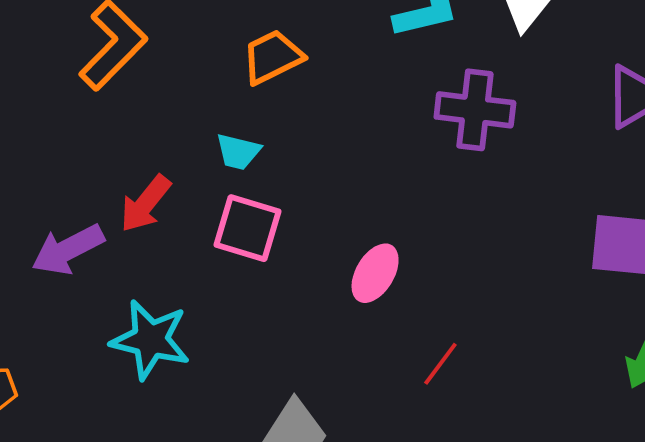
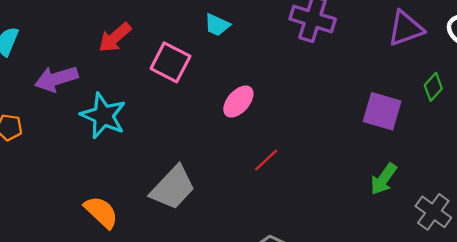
cyan trapezoid: (238, 152) -> (217, 25), moved
purple arrow: (68, 249) -> (56, 79), moved

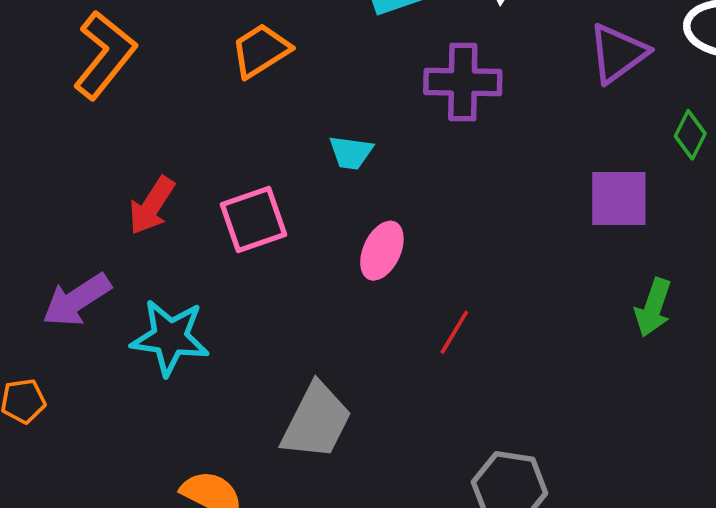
cyan trapezoid: (217, 25) -> (351, 153), moved
pink square: (170, 62) -> (253, 219), turned -30

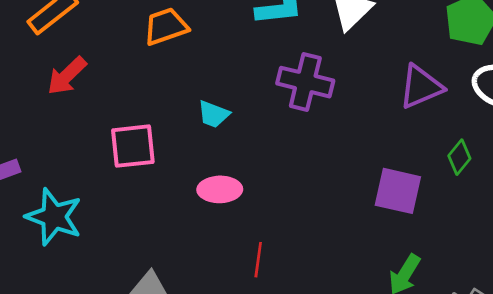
red arrow: (152, 206) -> (67, 76), moved
pink ellipse: (382, 251) -> (220, 189), turned 51
red line: (454, 332) -> (258, 260), turned -36

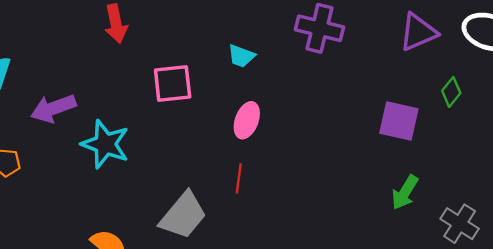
red arrow: (67, 76) -> (116, 24), turned -57
pink ellipse: (220, 189) -> (247, 120), turned -68
red line: (258, 260) -> (239, 178), moved

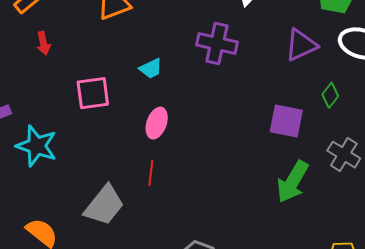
red arrow: (116, 24) -> (43, 43), size x0.7
cyan trapezoid: (241, 56) -> (151, 68), turned -45
green arrow: (405, 192) -> (293, 182), size x1.4
gray cross: (460, 224) -> (344, 155), moved

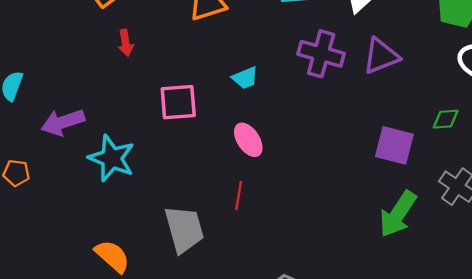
purple triangle: (301, 45) -> (381, 56), moved
green diamond: (330, 95) -> (446, 119), turned 45
pink ellipse: (157, 123) -> (248, 140), turned -56
gray trapezoid: (104, 205) -> (184, 229), turned -57

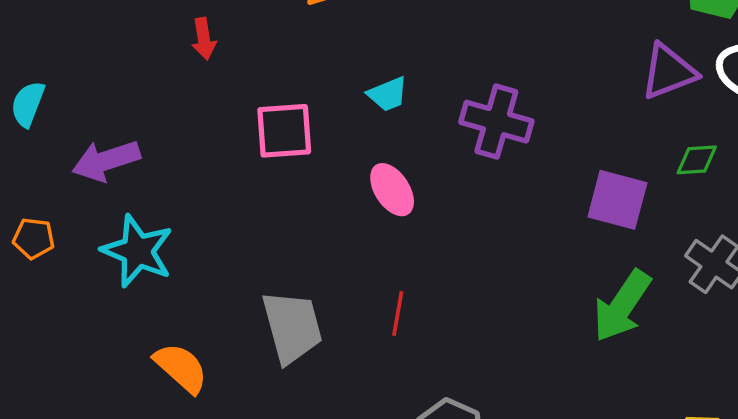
purple cross: (321, 54) -> (496, 122), moved
purple triangle: (381, 56) -> (669, 72), moved
cyan star: (112, 158) -> (137, 251), moved
red line: (239, 195) -> (398, 314), moved

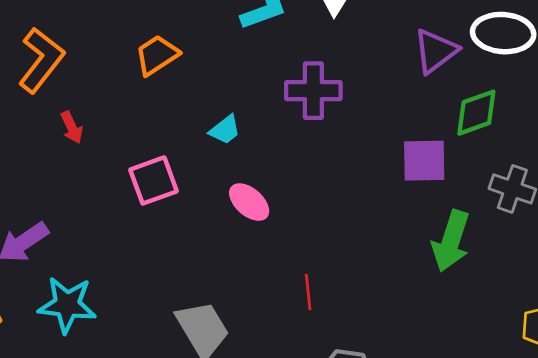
purple cross: (496, 122) -> (313, 91), moved
green diamond: (697, 160) -> (476, 113), size x1.5
red line: (398, 314) -> (308, 292), moved

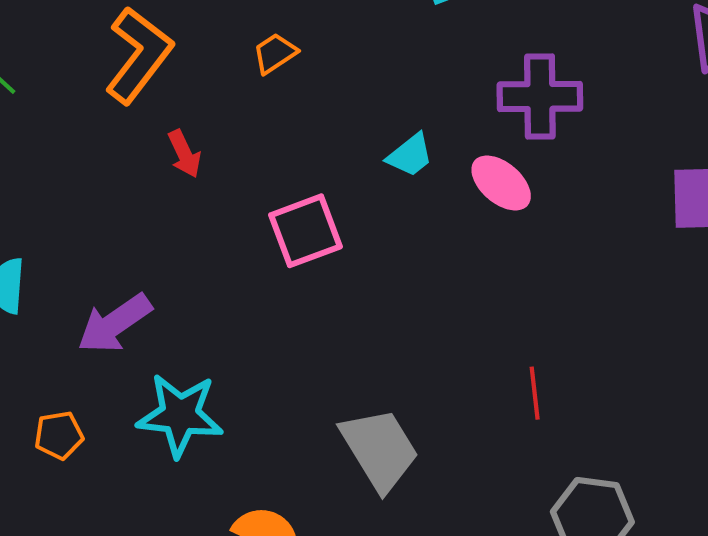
orange trapezoid: (157, 55) -> (275, 53), moved, size x0.7
pink ellipse: (249, 202) -> (501, 183), moved

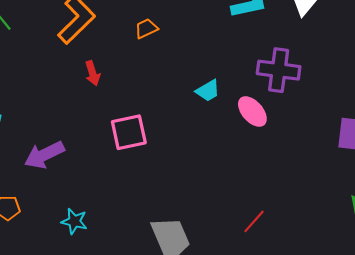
pink square: (306, 231) -> (129, 132), moved
red line: (535, 393) -> (254, 221), turned 40
cyan star: (180, 415) -> (74, 221), moved, size x0.6

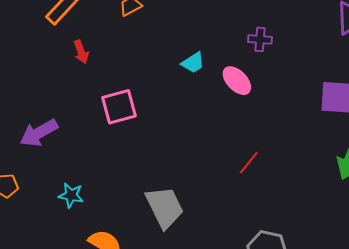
purple cross: (279, 70) -> (260, 39), size x0.6
red line: (254, 221) -> (249, 163), moved

